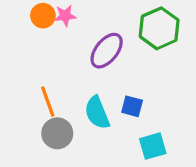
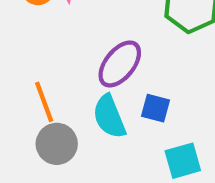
purple ellipse: (107, 51) -> (120, 64), moved

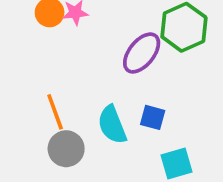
purple ellipse: (120, 64) -> (142, 53), moved

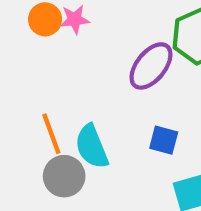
cyan semicircle: (112, 125) -> (92, 147), moved

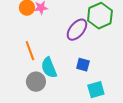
orange line: (51, 134) -> (30, 51), moved

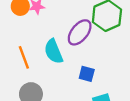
cyan semicircle: (49, 68) -> (53, 51), moved

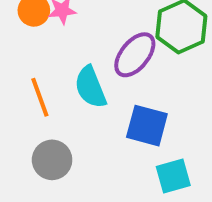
blue square: (87, 74) -> (147, 126), size x1.5

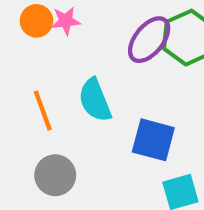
purple ellipse: (135, 55) -> (149, 40), moved

